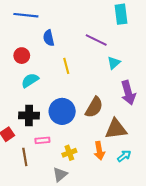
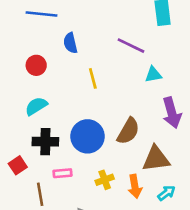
cyan triangle: (114, 63) -> (153, 75), turned 32
cyan semicircle: (30, 80) -> (36, 106), moved
yellow cross: (69, 153) -> (105, 180), moved

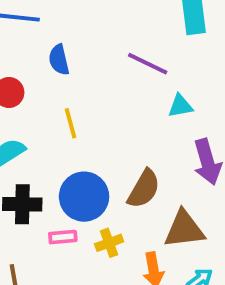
yellow line: (93, 78) -> (71, 123), moved
pink rectangle: (63, 173) -> (63, 237), moved
yellow cross: (105, 180) -> (109, 243), moved

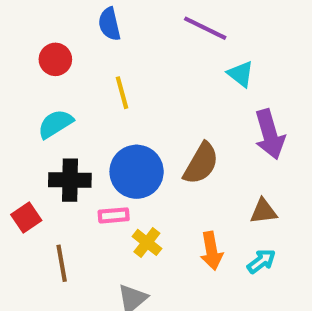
cyan triangle: (180, 106) -> (241, 74), turned 48
brown triangle: (184, 229) -> (263, 211), moved, size x0.6
yellow cross: (109, 243) -> (147, 242), moved, turned -32

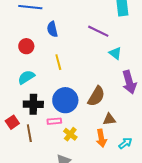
brown triangle: (263, 211) -> (109, 119), moved
brown line: (62, 263) -> (29, 133), moved

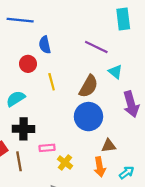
red circle: (26, 46) -> (28, 64), moved
brown semicircle: (96, 96) -> (88, 86), moved
blue circle: (65, 100) -> (88, 117), moved

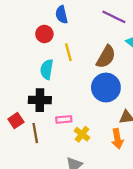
cyan semicircle: (16, 99) -> (47, 69), moved, turned -48

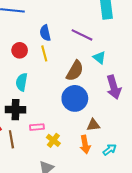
blue semicircle: (62, 15) -> (45, 33), moved
yellow line: (68, 52) -> (44, 53), moved

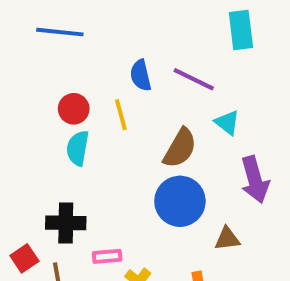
blue semicircle: (45, 33) -> (141, 75), moved
cyan semicircle: (22, 82) -> (78, 148), moved
brown triangle: (93, 125) -> (227, 239), moved

